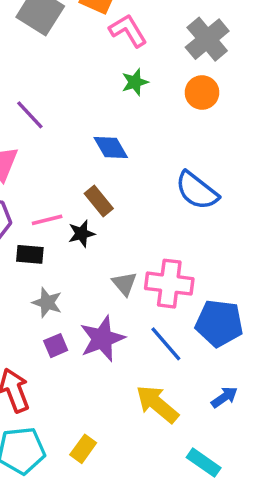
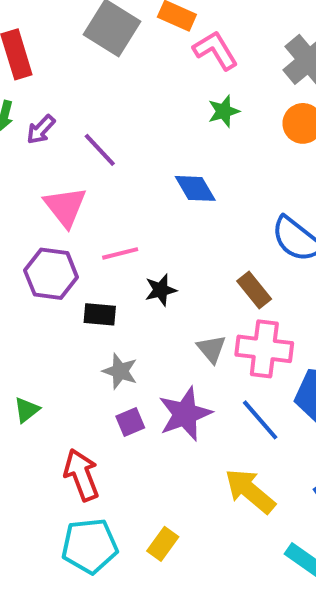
brown rectangle: (99, 201) -> (254, 290), moved
pink line: (47, 220) -> (120, 253), moved

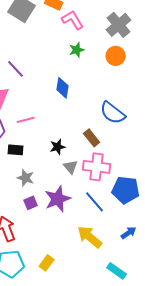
blue diamond: (195, 188) -> (63, 88), turned 40
black star: (161, 290) -> (58, 147), moved

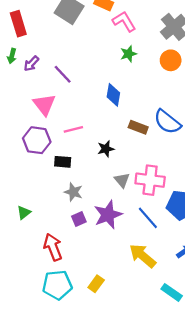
brown rectangle: (92, 138) -> (138, 127), moved, turned -30
black star: (58, 147) -> (106, 149), moved

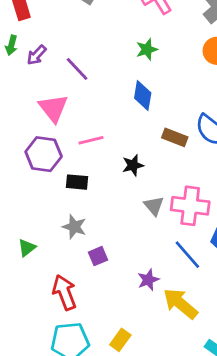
green star: (128, 54) -> (147, 49), moved
gray star: (73, 192) -> (74, 227), moved
purple star: (108, 215) -> (148, 280), moved, size x0.6

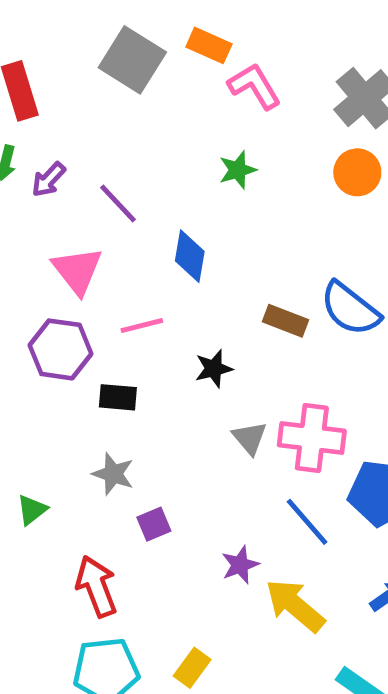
blue diamond: (143, 96) -> (190, 256), moved

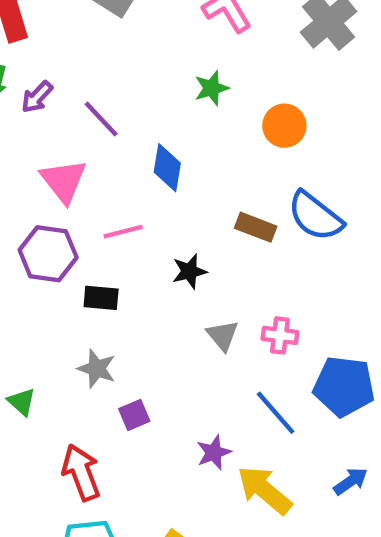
orange circle: (357, 172) -> (284, 126), moved
pink cross: (312, 438) -> (280, 335), size x0.6
green triangle: (32, 510) -> (22, 402), turned -40

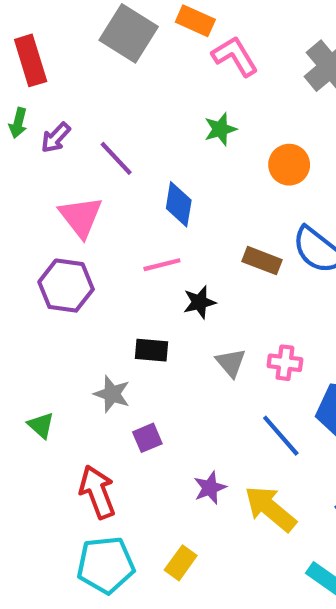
pink line: (123, 232) -> (162, 265), moved
black rectangle: (101, 298) -> (152, 350), moved
purple star: (214, 453) -> (210, 488), moved

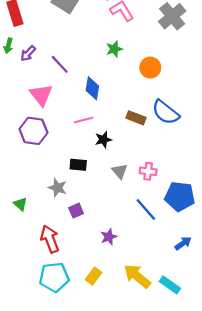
yellow arrow: (270, 509) -> (137, 276), moved

